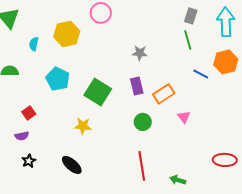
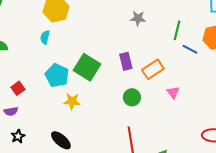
green line: (188, 40) -> (177, 30), moved, turned 30
cyan semicircle: (34, 44) -> (45, 37), moved
gray star: (140, 53) -> (138, 18), moved
cyan pentagon: (58, 79) -> (57, 75), moved

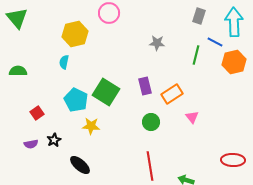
blue line: (190, 49) -> (215, 42), moved
purple semicircle: (11, 111) -> (31, 144), moved
black star: (18, 136) -> (54, 140), moved

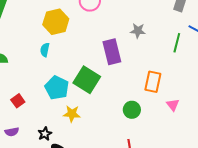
purple rectangle: (145, 86) -> (112, 52), moved, size x1.4
orange rectangle: (172, 94) -> (153, 82), turned -45
black star: (54, 140) -> (45, 134), moved

